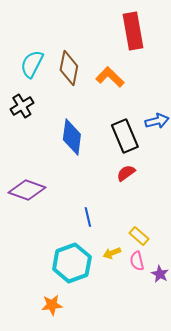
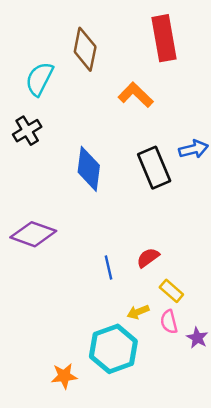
brown diamond: (69, 68) -> (85, 49), moved
red semicircle: (126, 173) -> (148, 258), moved
cyan hexagon: (72, 263) -> (113, 349), moved

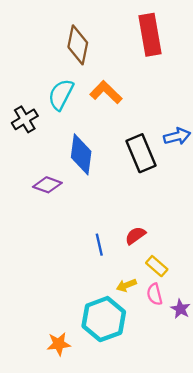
cyan semicircle: (39, 79) -> (61, 95), moved
orange L-shape: (136, 95) -> (106, 92), moved
purple diamond: (33, 234) -> (47, 185), moved, size x0.7

